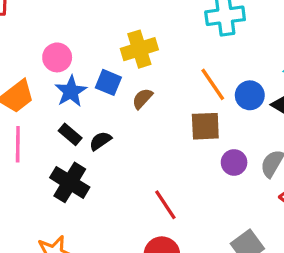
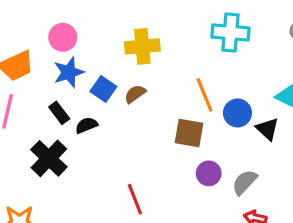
blue square: (108, 82) -> (103, 89), moved

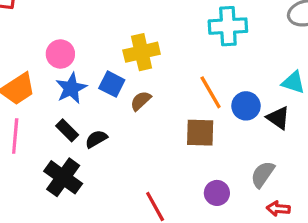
blue square: (103, 89) -> (112, 84), moved
purple circle: (209, 173) -> (217, 193), moved

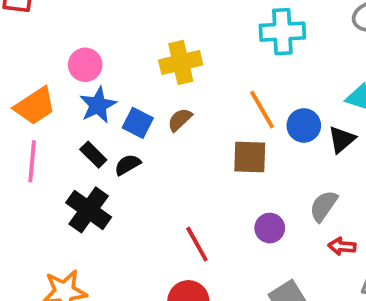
blue square: (112, 84) -> (138, 123), moved
black triangle: (278, 118) -> (342, 139), turned 45

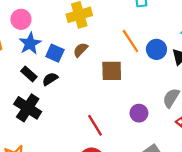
brown square: (250, 157) -> (112, 71), moved

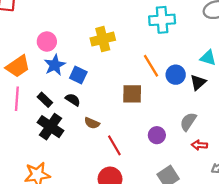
brown semicircle: (81, 50) -> (92, 123), moved, turned -112
black rectangle: (29, 74) -> (45, 100), moved
black semicircle: (50, 79) -> (73, 100), turned 64

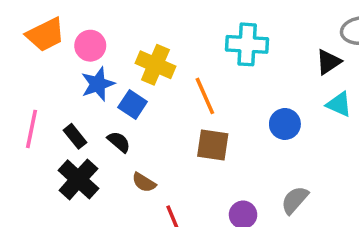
cyan cross: (162, 20) -> (247, 44), moved
yellow cross: (103, 39) -> (155, 65), moved, turned 30
orange trapezoid: (18, 66) -> (45, 35), moved
orange line: (151, 66) -> (205, 96), moved
black triangle: (198, 82) -> (328, 62), moved

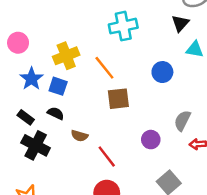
pink circle: (90, 46) -> (18, 43), moved
yellow cross: (155, 65) -> (66, 56), turned -30

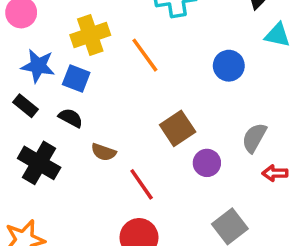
blue star: (31, 79) -> (38, 66), turned -30
brown square: (118, 99) -> (178, 128), moved, turned -30
black rectangle: (26, 117) -> (25, 106), moved

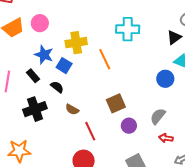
blue circle: (229, 66) -> (165, 79), moved
black cross: (39, 163) -> (35, 109), turned 30

